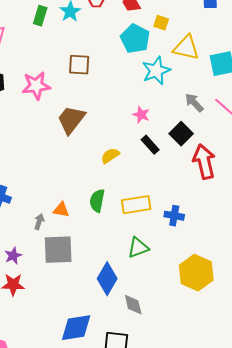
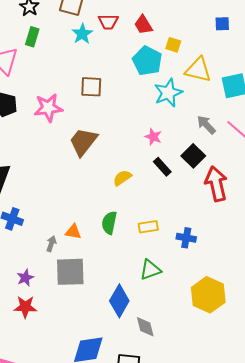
green rectangle: (40, 16) -> (32, 37), moved
yellow rectangle: (136, 205) -> (148, 227), size x0.7

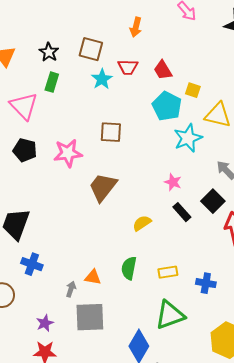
green triangle: (150, 270) -> (170, 315), size x1.4

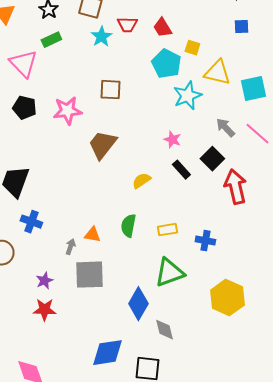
green rectangle: (52, 82) -> (51, 40), turned 48

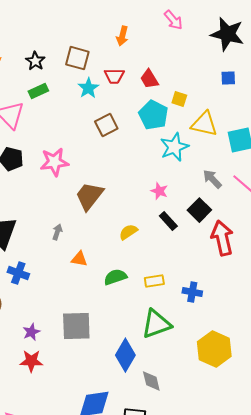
brown square: (110, 90) -> (106, 125), moved, turned -30
green semicircle: (128, 226) -> (115, 277), turned 60
orange triangle: (92, 235) -> (79, 259), moved
gray arrow: (70, 247) -> (57, 232), moved

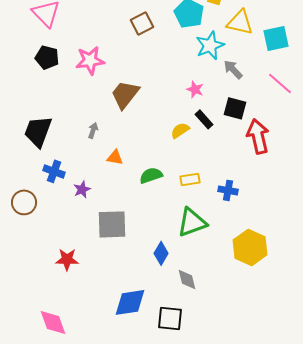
gray arrow: (212, 179) -> (233, 69), moved
black square: (199, 210) -> (235, 108), turned -30
yellow semicircle: (128, 232) -> (180, 130), moved
purple star: (31, 332) -> (82, 189), moved
blue diamond: (125, 355) -> (161, 253), size x0.7

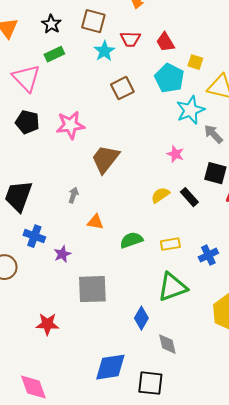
black rectangle: (204, 119) -> (189, 197), moved
blue cross: (228, 190) -> (208, 255), turned -36

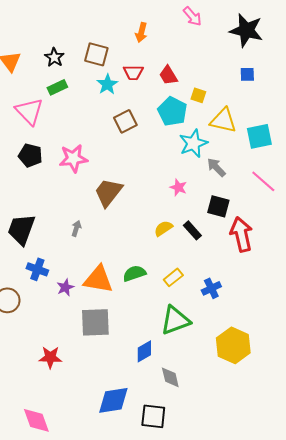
orange triangle: (95, 222) -> (98, 279), moved, size x1.8
yellow rectangle: (170, 244) -> (173, 277), turned -30
blue diamond: (141, 318) -> (144, 351), turned 30

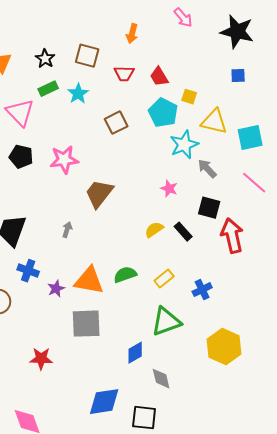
cyan star: (107, 84) -> (78, 94), moved

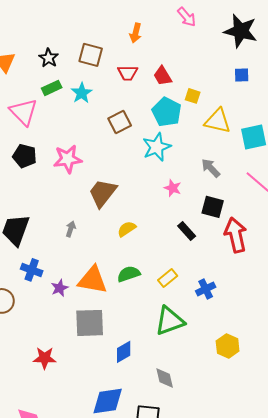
cyan star: (184, 145) -> (157, 147), moved
yellow semicircle: (154, 230) -> (127, 229), moved
yellow hexagon: (224, 347) -> (228, 346), size x0.7
blue diamond: (135, 353) -> (124, 352), moved

